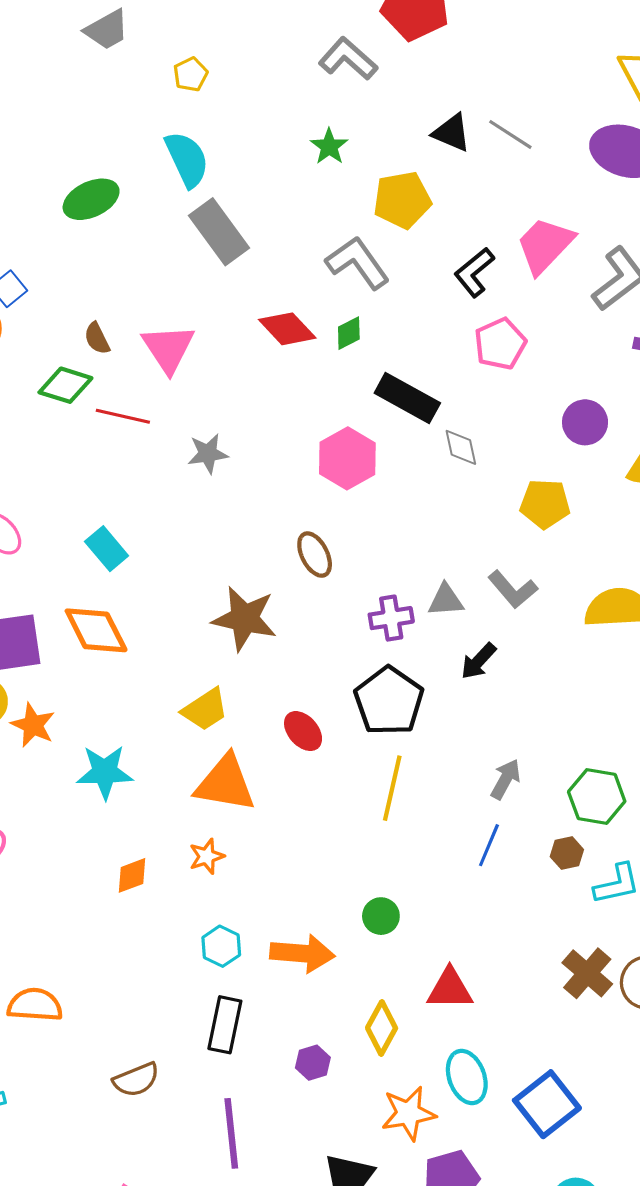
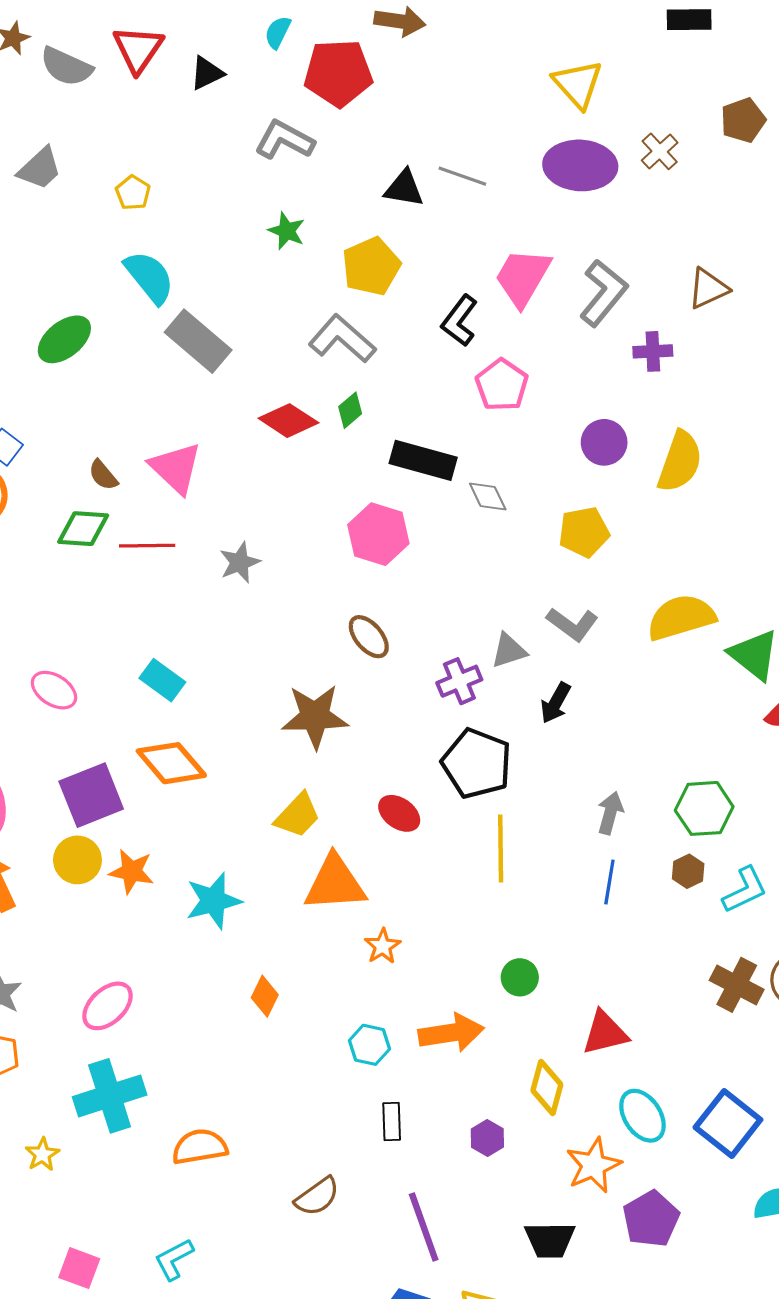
orange star: (207, 856) -> (383, 946), moved
orange diamond: (132, 875) -> (265, 996), turned -30
black rectangle: (225, 1025) -> (392, 1121), size x0.7

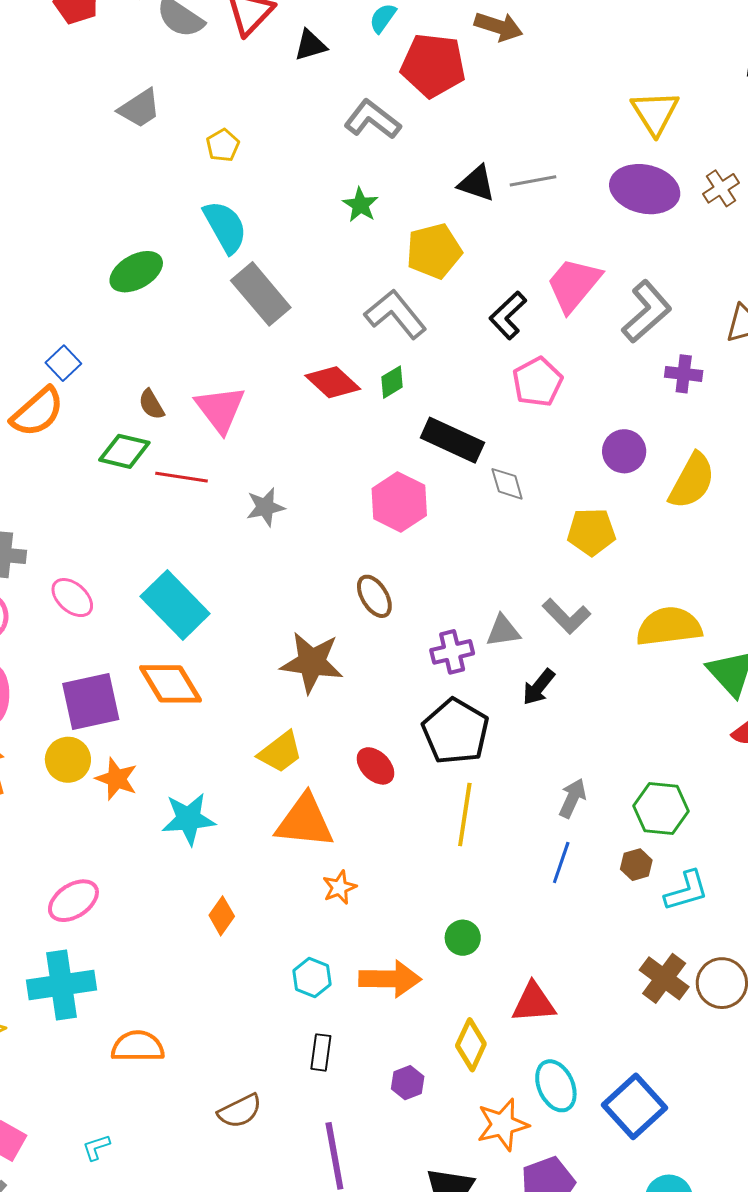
gray line: (462, 176) -> (533, 181), turned -39
cyan rectangle: (162, 680) -> (175, 605), size x1.6
cyan L-shape: (174, 1259) -> (96, 1147), size x0.7

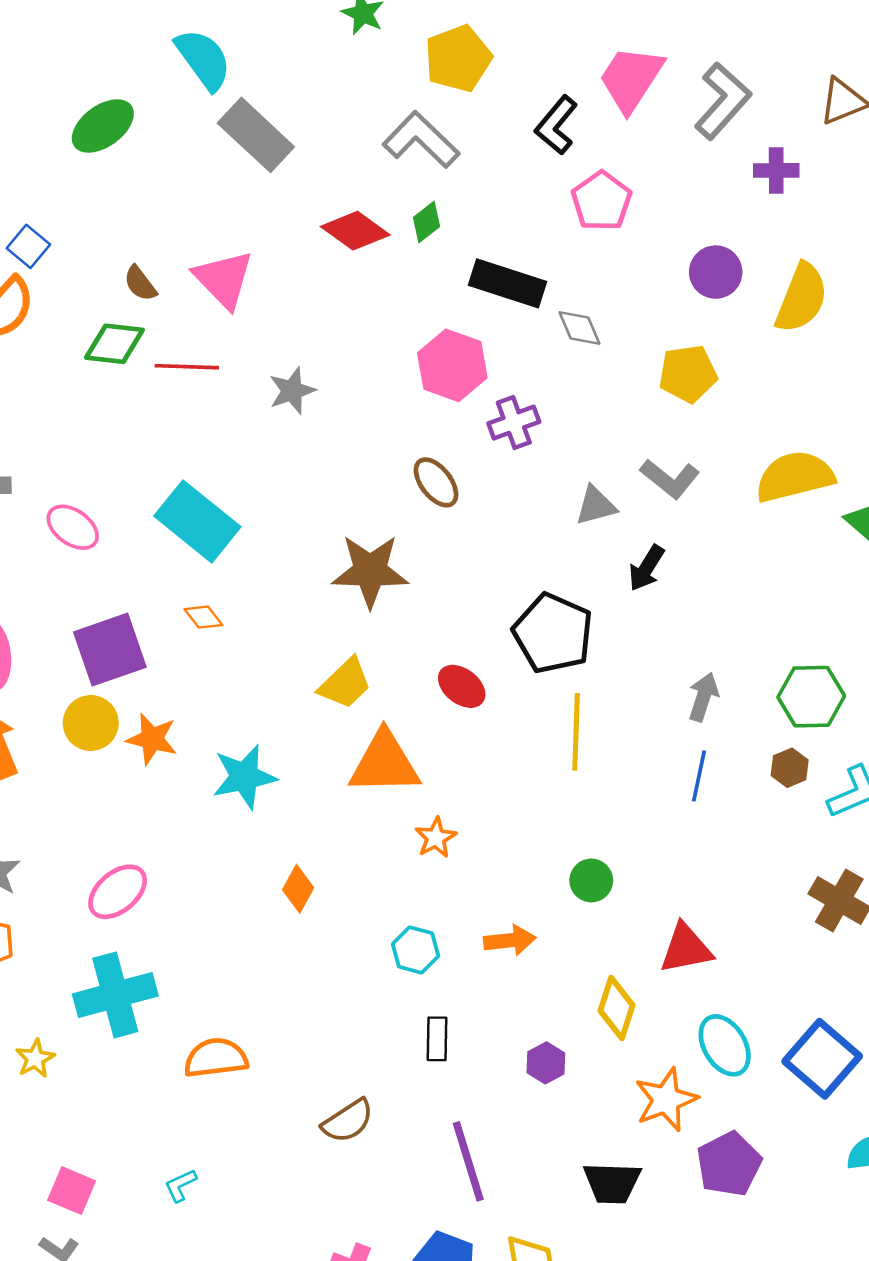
purple cross: (452, 652) -> (514, 423), moved
orange diamond: (171, 684) -> (203, 617), size x0.5
orange arrow: (390, 979) -> (510, 940), size x0.7

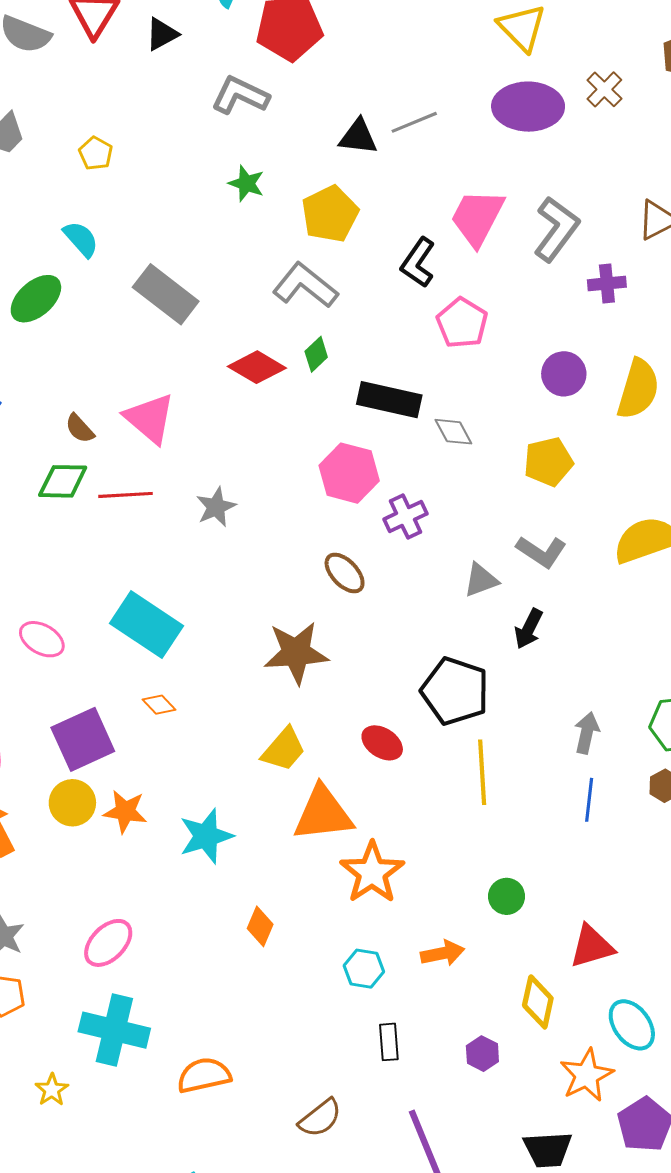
cyan semicircle: (203, 59) -> (81, 239), moved, size x0.7
orange star: (436, 838) -> (372, 872), size x1.8
cyan cross: (115, 995) -> (114, 1030), turned 34

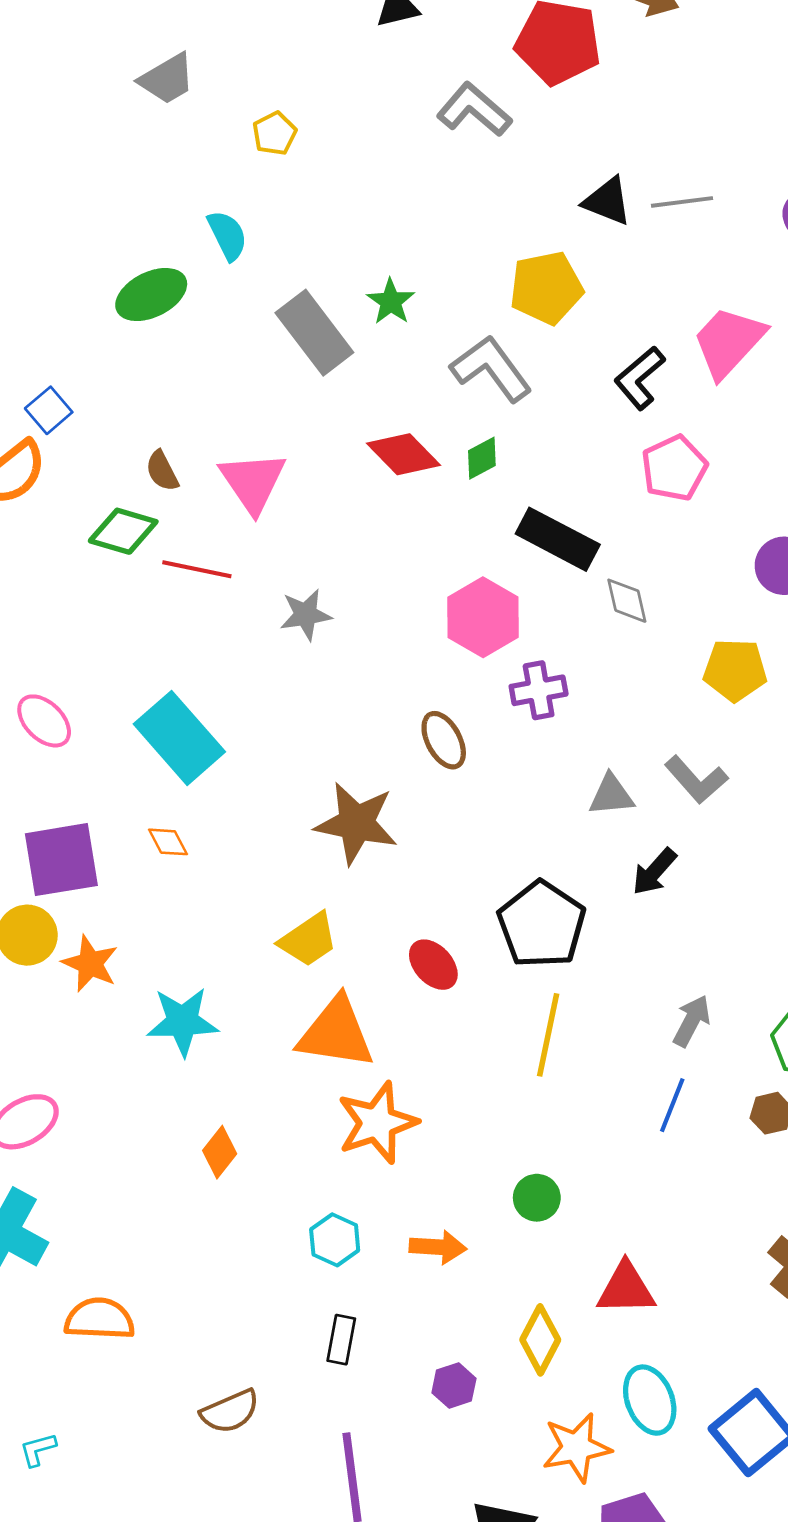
green star: (246, 183) -> (391, 302), moved

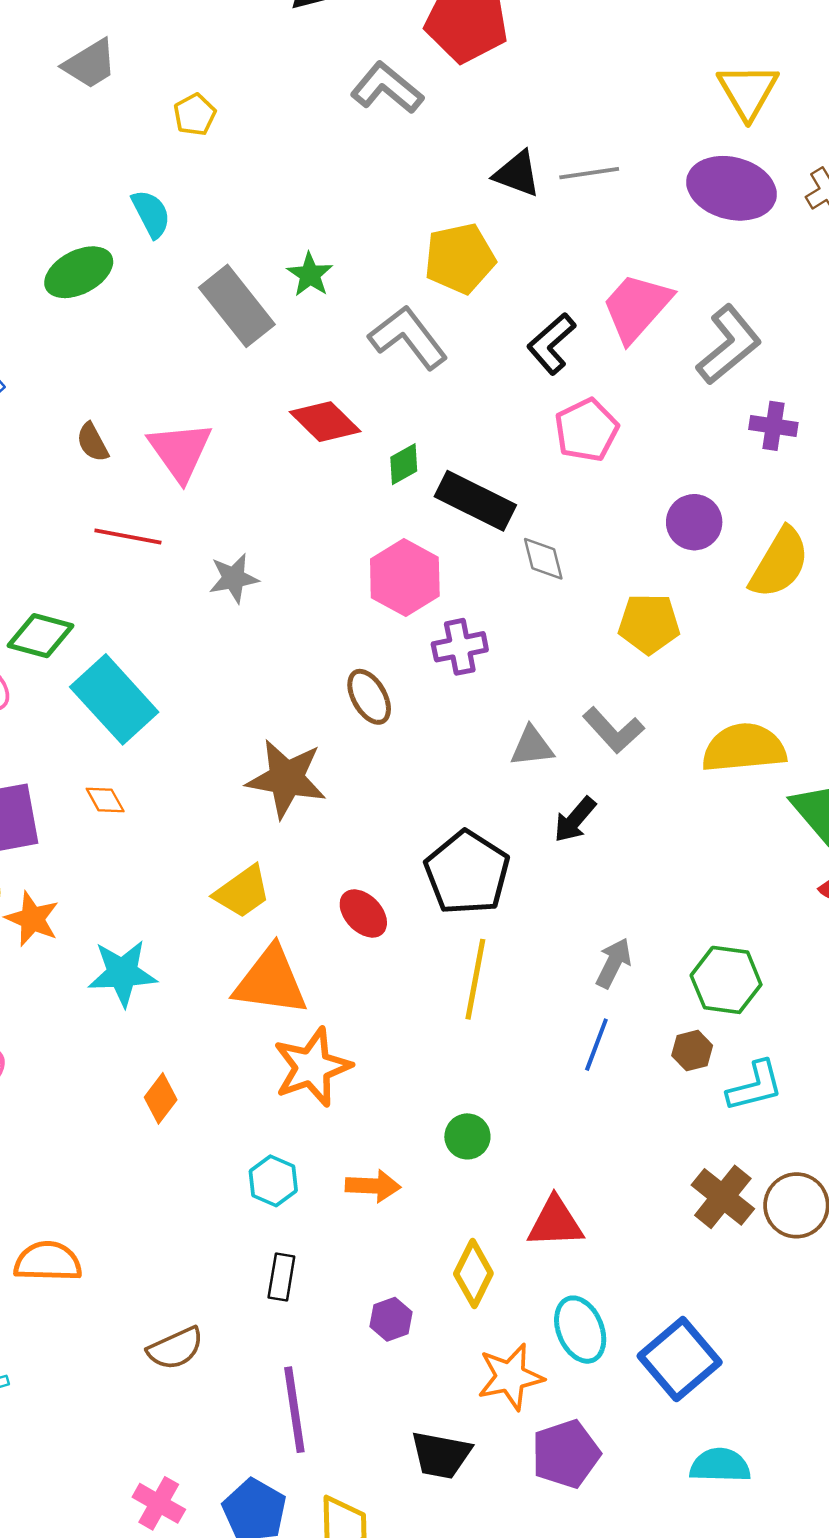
green diamond: (482, 458) -> (404, 464), moved
green diamond: (123, 531) -> (41, 636), moved

